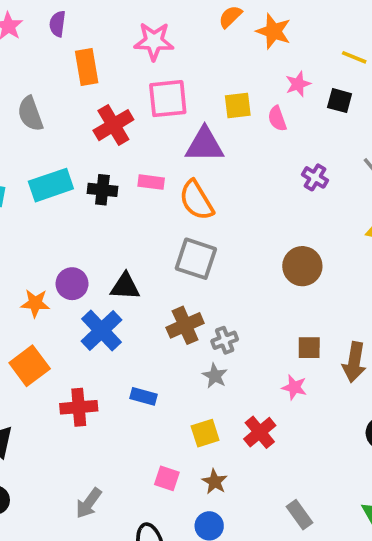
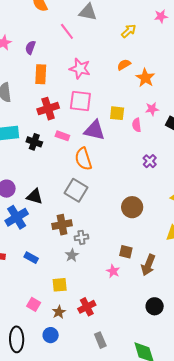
pink rectangle: (151, 182) -> (62, 136), moved
red cross: (260, 432) -> (87, 307), moved

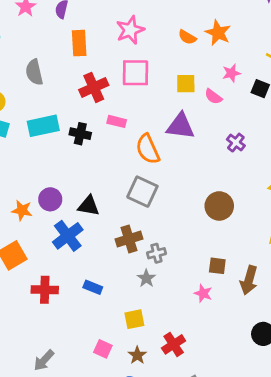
orange semicircle: (124, 65) -> (187, 37), moved, turned -112
pink star: (80, 69) -> (130, 30), turned -30
pink semicircle: (137, 125) -> (213, 97), turned -40
purple triangle: (94, 130) -> (180, 126), moved

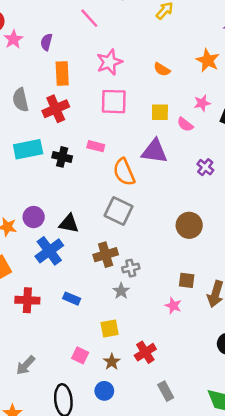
orange star: (218, 33) -> (208, 60), moved
red cross: (94, 87) -> (56, 109), moved

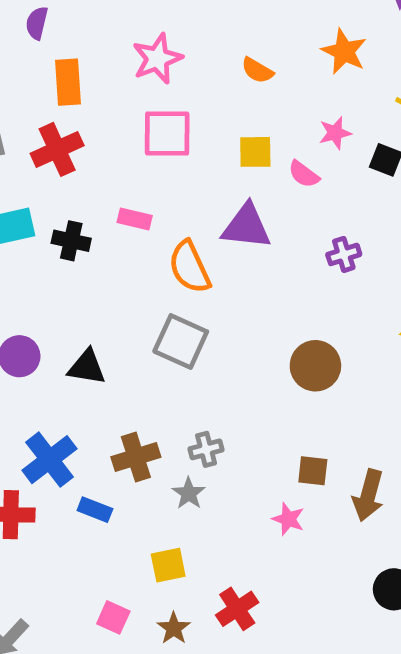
purple cross: (205, 167) -> (344, 254), turned 35
blue cross: (49, 251) -> (49, 460), moved
brown cross: (106, 255) -> (136, 457), moved

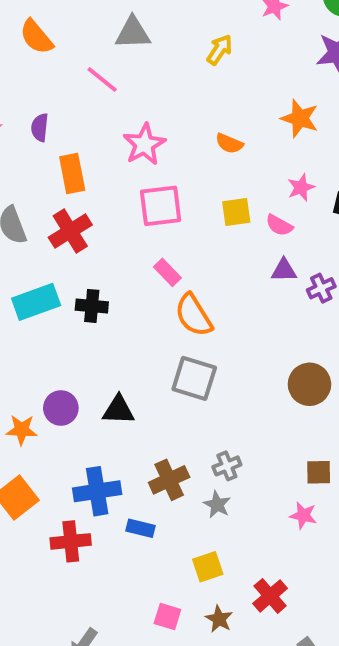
pink rectangle: (135, 219) -> (167, 272), moved, turned 40
purple triangle: (246, 226) -> (284, 270), moved, size x0.6
blue cross: (49, 460) -> (97, 491), turned 36

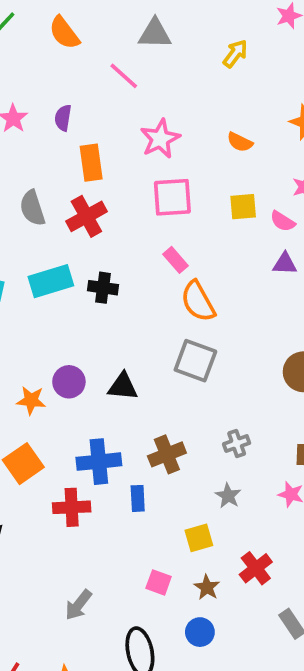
gray cross: (227, 466) -> (237, 444), moved
gray star: (217, 505) -> (228, 496), moved
blue rectangle: (140, 528) -> (138, 498), turned 70

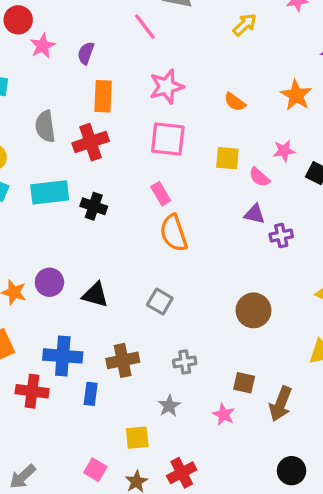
gray square: (195, 361) -> (160, 301), moved, size x0.7

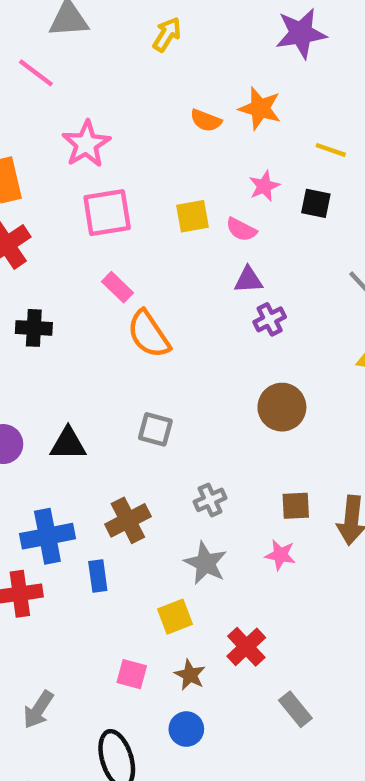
orange semicircle: (235, 102) -> (206, 120), moved
purple cross: (281, 236) -> (270, 319), moved
gray star: (169, 406) -> (205, 563), size x1.4

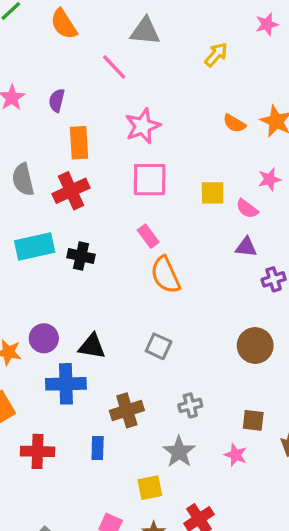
purple cross: (270, 319) -> (274, 279), moved
blue cross: (47, 536) -> (66, 384), moved

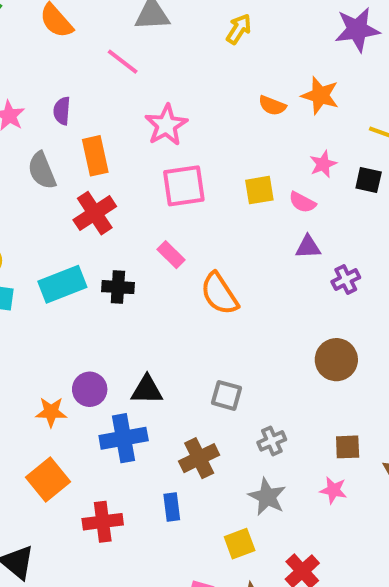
gray semicircle: (23, 180) -> (42, 171), moved
pink rectangle: (148, 236) -> (171, 255), moved
gray square: (159, 346) -> (227, 395), moved

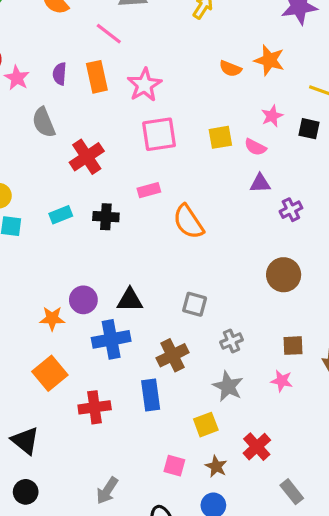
orange rectangle: (95, 156) -> (97, 77), moved
pink rectangle: (171, 255) -> (149, 190), turned -60
cyan rectangle: (62, 284) -> (61, 215), size x0.6
blue rectangle: (172, 507) -> (151, 395), size x1.4

